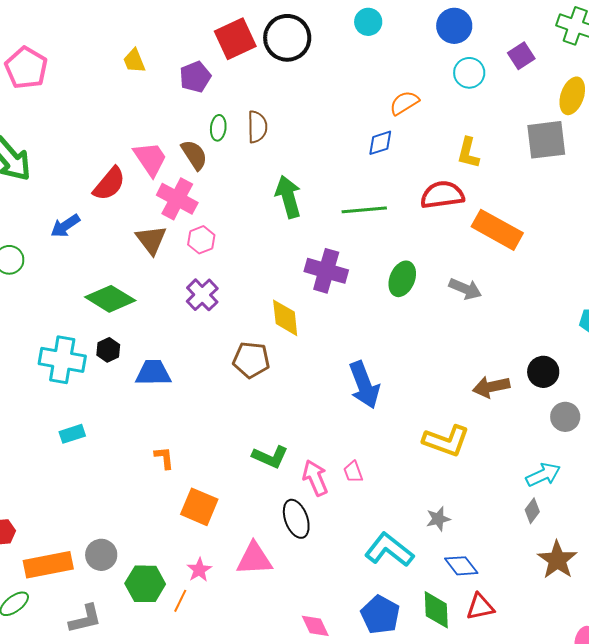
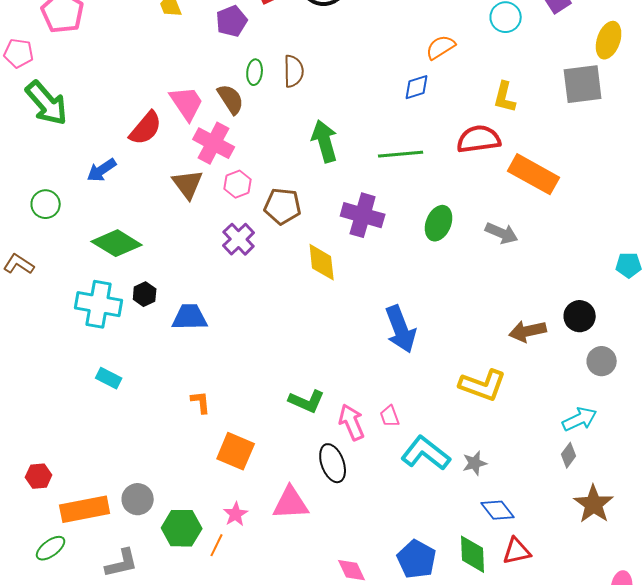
green diamond: (110, 299) -> (117, 243), moved
brown pentagon: (251, 360) -> (283, 206), moved
cyan rectangle: (72, 434) -> (109, 378), turned 45
cyan L-shape: (389, 550) -> (426, 453), moved

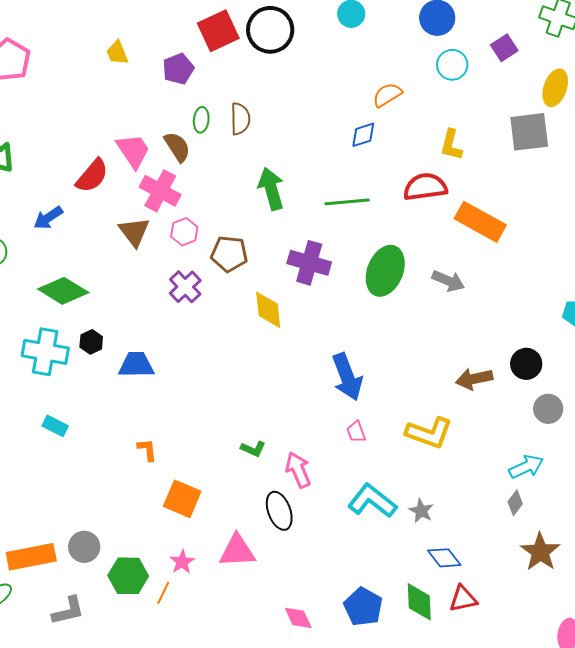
green ellipse: (439, 223) -> (385, 271), size x1.4
green L-shape: (307, 401) -> (253, 449), size x0.7
pink trapezoid: (390, 416) -> (356, 432), moved
gray star: (475, 463) -> (421, 511), turned -30

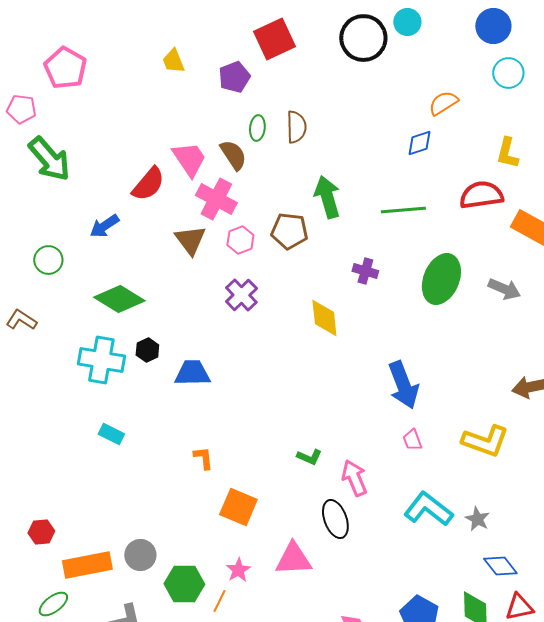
black circle: (270, 30) -> (363, 38), moved
brown pentagon: (229, 254) -> (289, 231), moved
purple cross: (309, 263) -> (365, 271), size x0.6

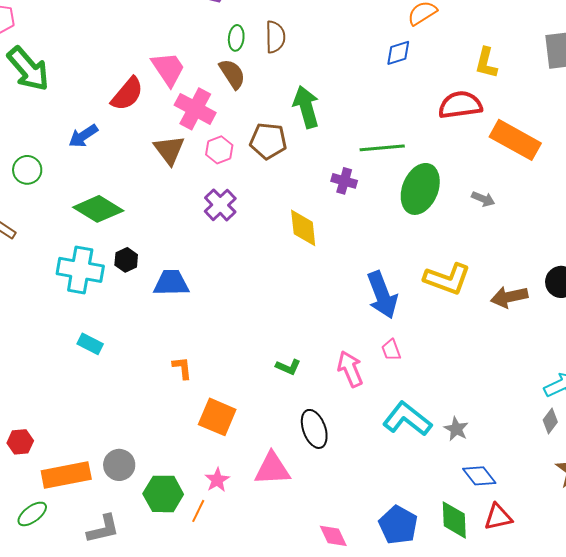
brown semicircle: (233, 155) -> (232, 74), moved
green line: (403, 210) -> (382, 148), moved
gray arrow: (504, 289) -> (483, 199), size x0.7
yellow L-shape: (485, 441) -> (447, 279), moved
pink arrow: (354, 478) -> (350, 369), moved

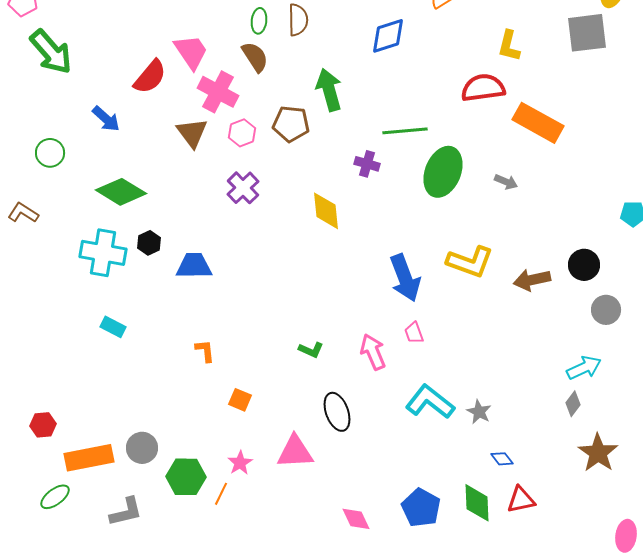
blue diamond: (398, 53) -> (388, 36), moved, size x1.4
blue arrow: (83, 136) -> (106, 119), turned -104
orange square: (217, 417) -> (240, 400), size x0.6
blue diamond: (479, 476) -> (502, 459), size x0.7

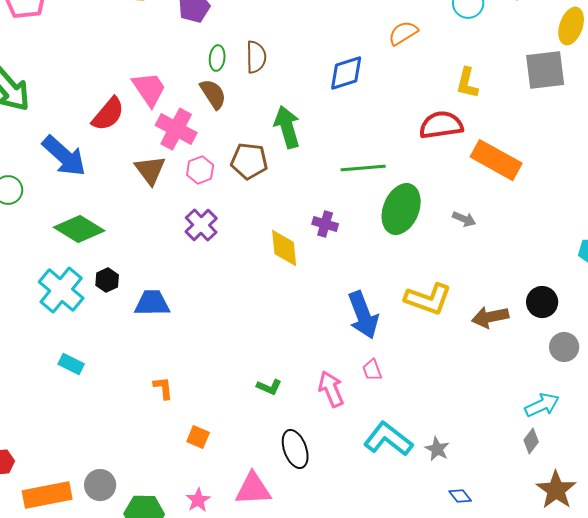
blue arrow: (106, 119) -> (64, 156), size x1.6
purple cross: (367, 164) -> (325, 224), moved
cyan cross: (103, 253) -> (61, 290), turned 30

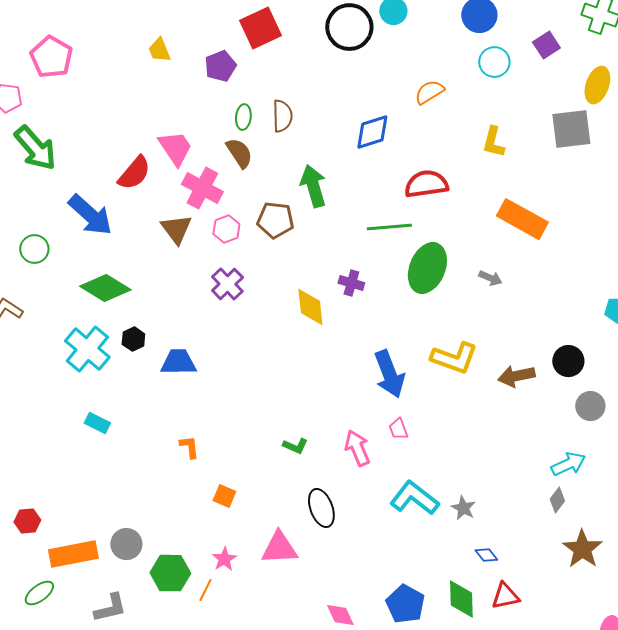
red semicircle: (441, 125) -> (426, 184), moved

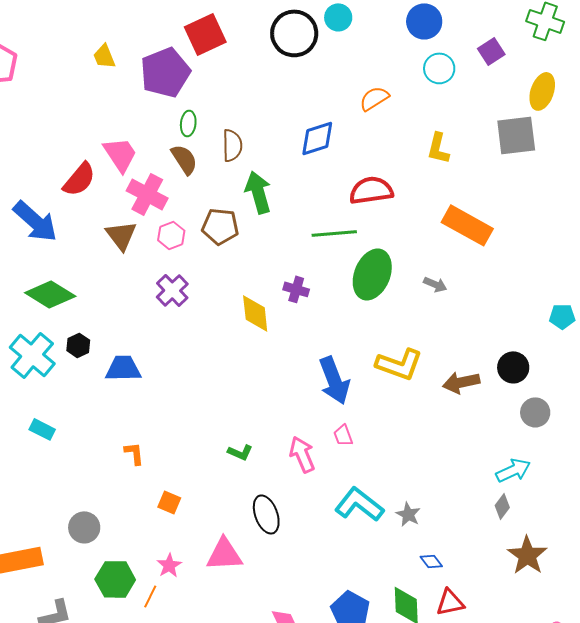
purple pentagon: (220, 66) -> (165, 72), size x1.6
brown semicircle: (282, 116) -> (232, 145), moved
gray circle: (126, 544) -> (84, 527), moved

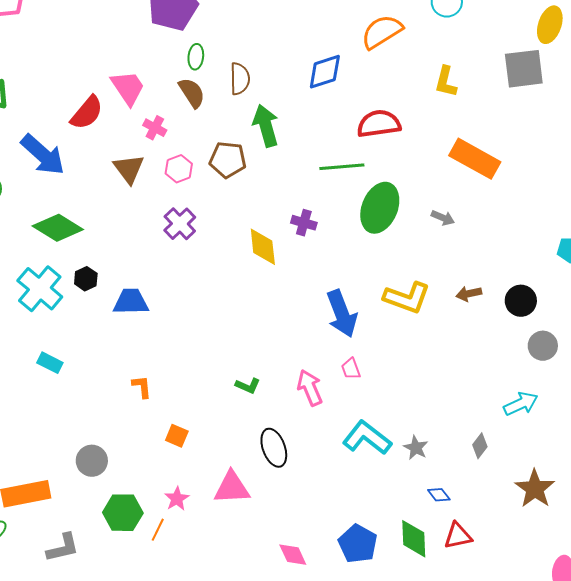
orange semicircle: (374, 98) -> (382, 32), size x1.4
pink cross: (147, 194) -> (155, 128), size x0.6
brown arrow: (461, 382) -> (469, 294), moved, size x0.7
gray diamond: (502, 506) -> (480, 446), moved

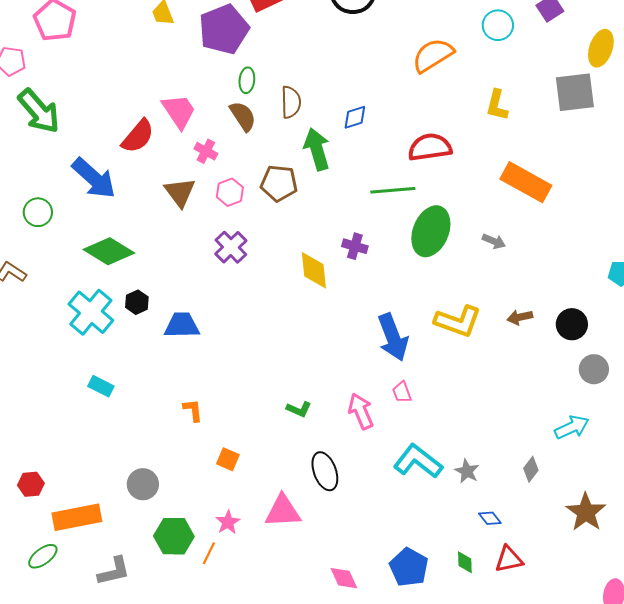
blue diamond: (325, 72) -> (355, 117), moved, size x0.7
green diamond: (414, 539) -> (465, 562), size x0.6

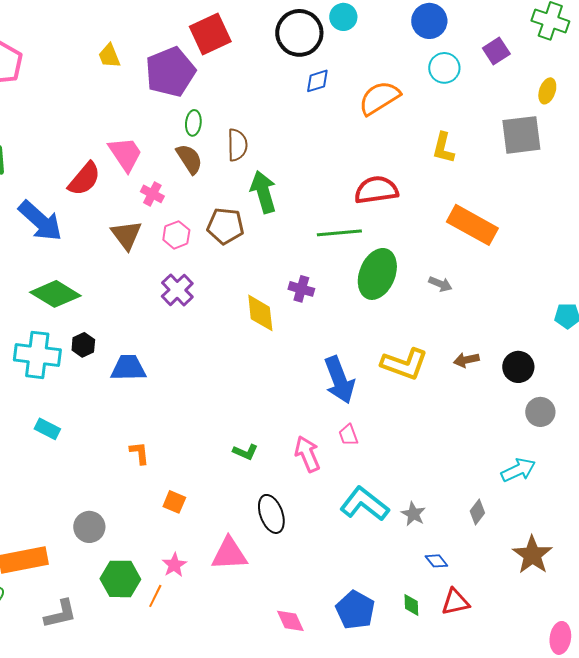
yellow ellipse: (601, 48) -> (547, 91), size x0.7
blue diamond: (355, 117) -> (317, 81), moved
cyan cross: (91, 312) -> (37, 355), turned -33

